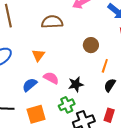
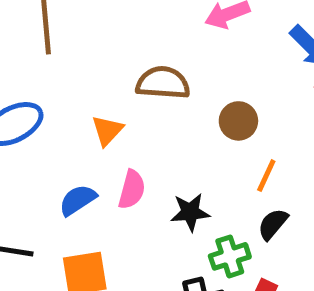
brown semicircle: (52, 22) -> (163, 83), moved
pink semicircle: (51, 78) -> (132, 190), turned 70
green cross: (67, 105) -> (230, 256), moved

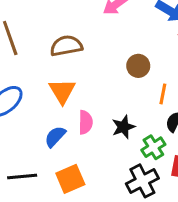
brown semicircle: (163, 83) -> (66, 46), moved
orange triangle: (107, 130) -> (62, 91), size x1.4

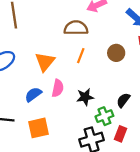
brown semicircle: (66, 46) -> (76, 28), moved
brown circle: (138, 66) -> (116, 53), moved
orange line: (163, 94) -> (81, 56), moved

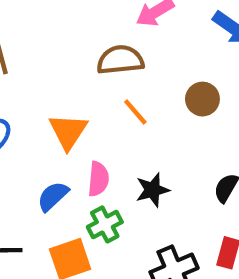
orange line: (81, 56) -> (135, 112), turned -56
green cross: (104, 116) -> (105, 224), moved

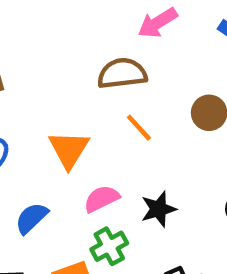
pink semicircle: (98, 179) -> (102, 199), turned -120
blue semicircle: (53, 196) -> (31, 218), moved

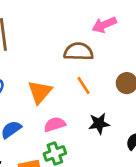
black star: (159, 209) -> (99, 124), moved

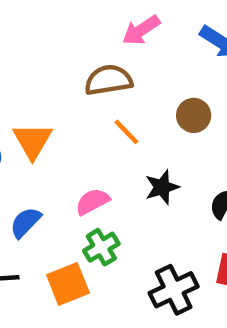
orange triangle: (40, 92) -> (32, 141), moved

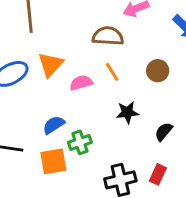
pink semicircle: (92, 202) -> (81, 83), moved
blue semicircle: (25, 222) -> (54, 125), moved

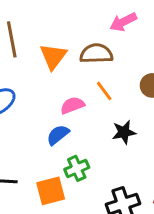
orange triangle: (51, 64) -> (53, 56), moved
blue semicircle: (54, 125) -> (58, 135), moved

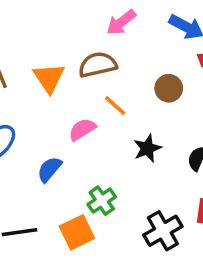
blue semicircle: (58, 135) -> (49, 169), moved

